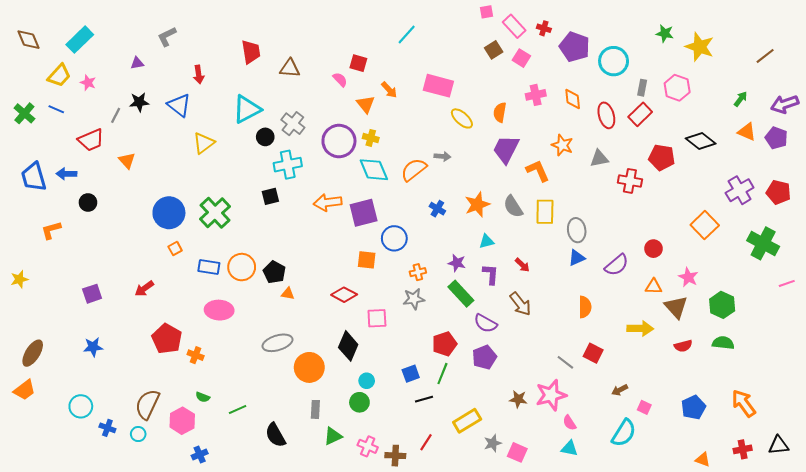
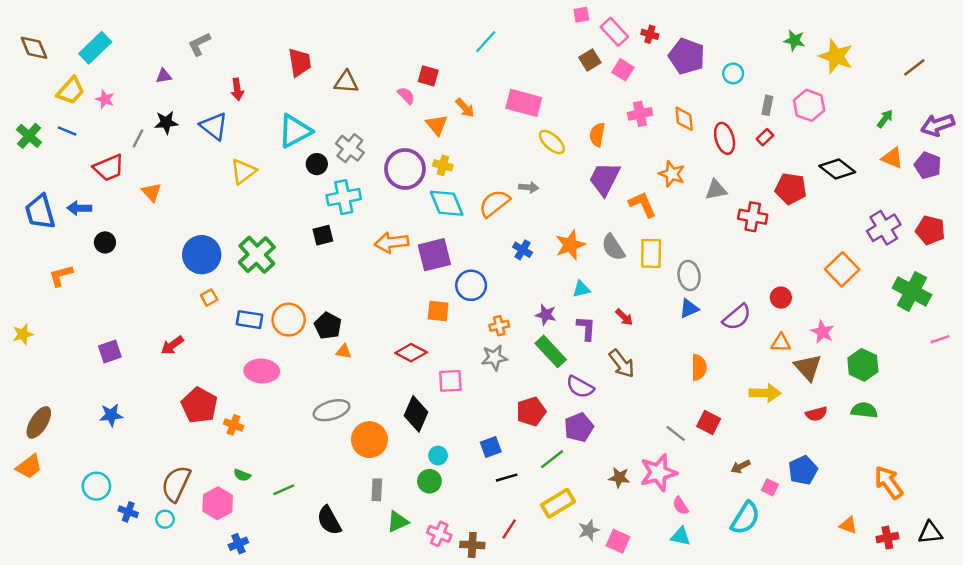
cyan circle: (614, 61) -> (733, 73), size x0.6
red rectangle: (640, 114) -> (765, 137), size x0.6
green line: (442, 374) -> (552, 459), moved, turned 30
blue pentagon: (693, 407) -> (803, 470), moved
orange triangle: (703, 460) -> (848, 525), moved

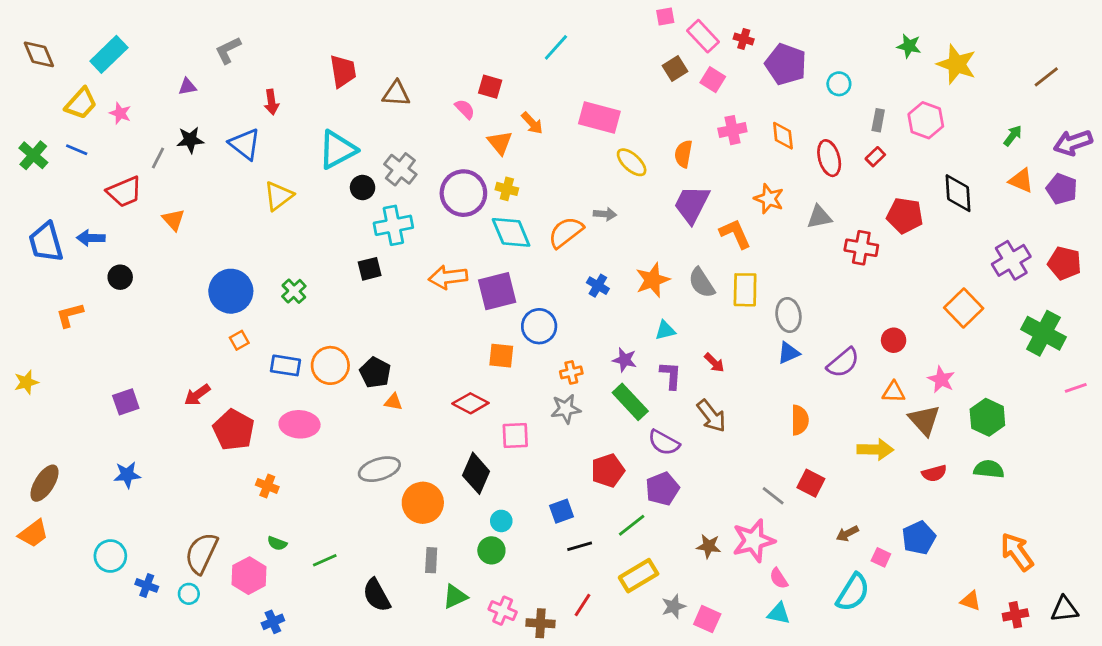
black diamond: (837, 169) -> (958, 193), turned 48
green cross: (257, 255) -> (294, 291), size x0.6
red pentagon: (199, 405) -> (234, 430), moved

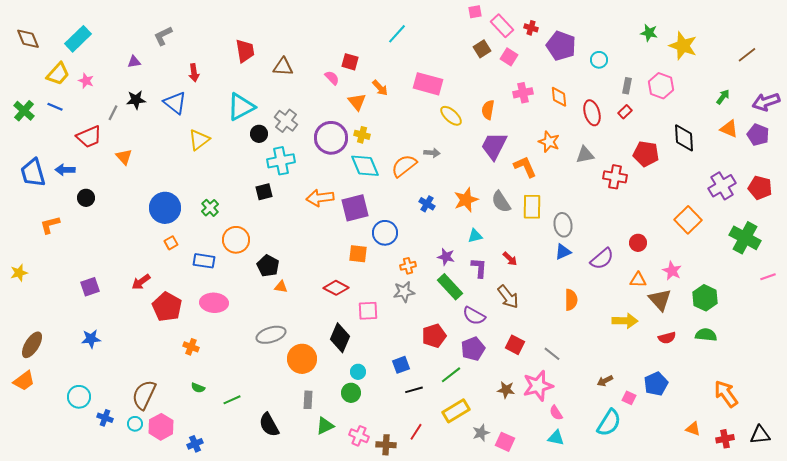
orange circle: (330, 365) -> (236, 240), moved
red square: (811, 483) -> (515, 345), moved
pink hexagon: (249, 576) -> (161, 427), moved

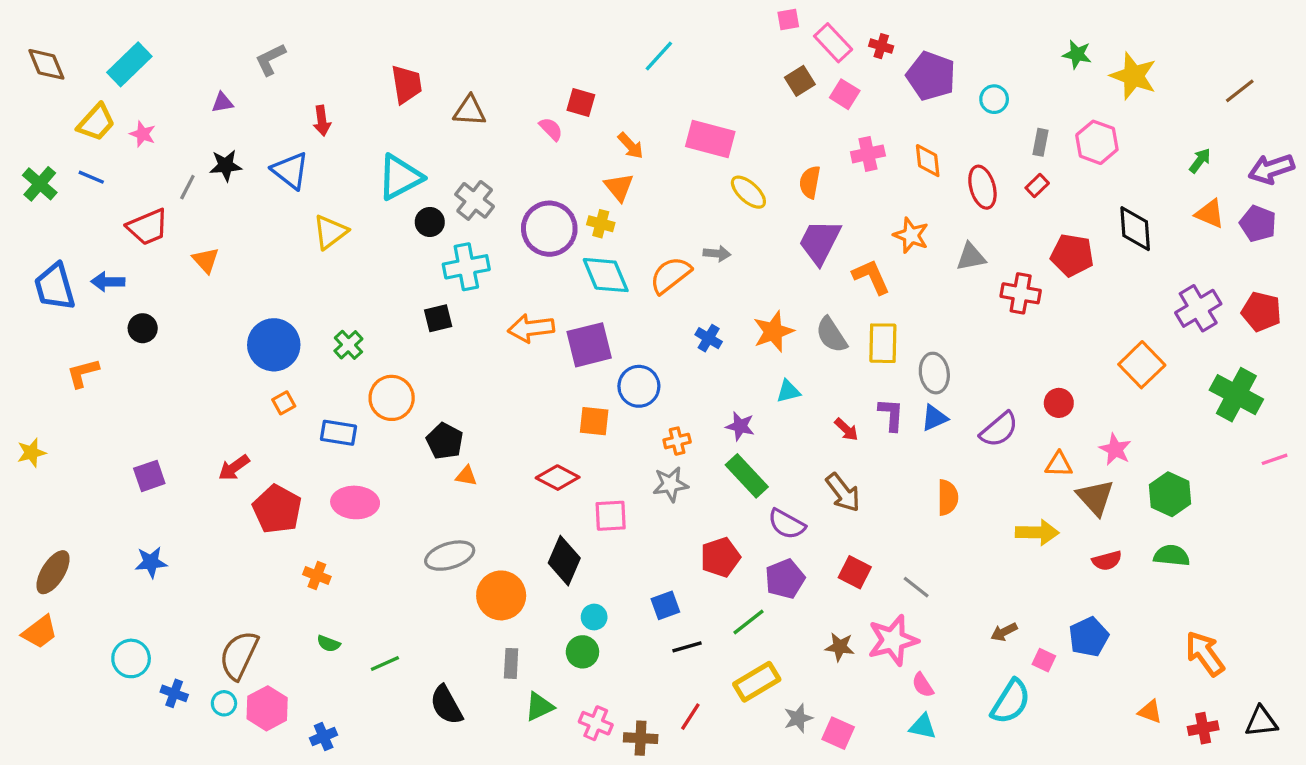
orange triangle: (357, 102) -> (619, 187), moved
purple L-shape: (479, 268) -> (891, 415), moved

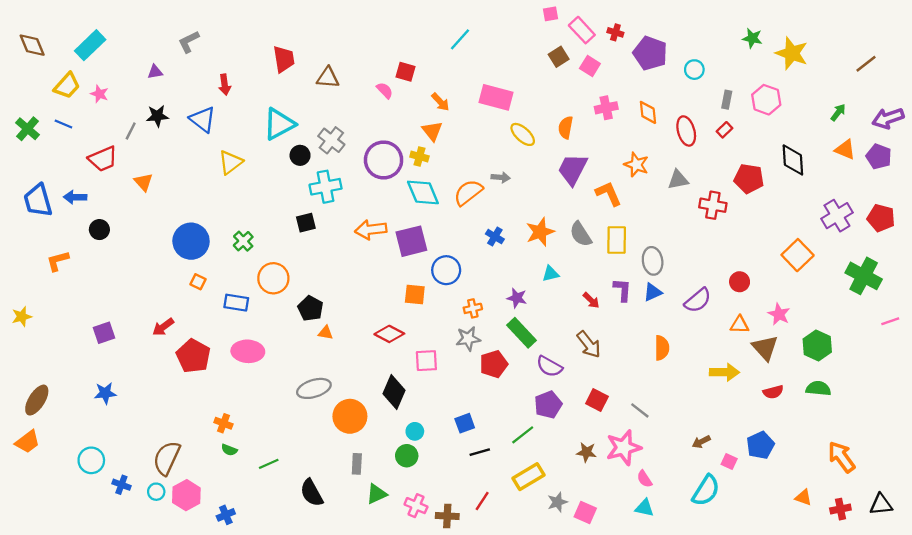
orange square: (284, 403) -> (198, 282), turned -35
red pentagon: (720, 557) -> (494, 364), moved
orange cross: (317, 576) -> (223, 423), moved

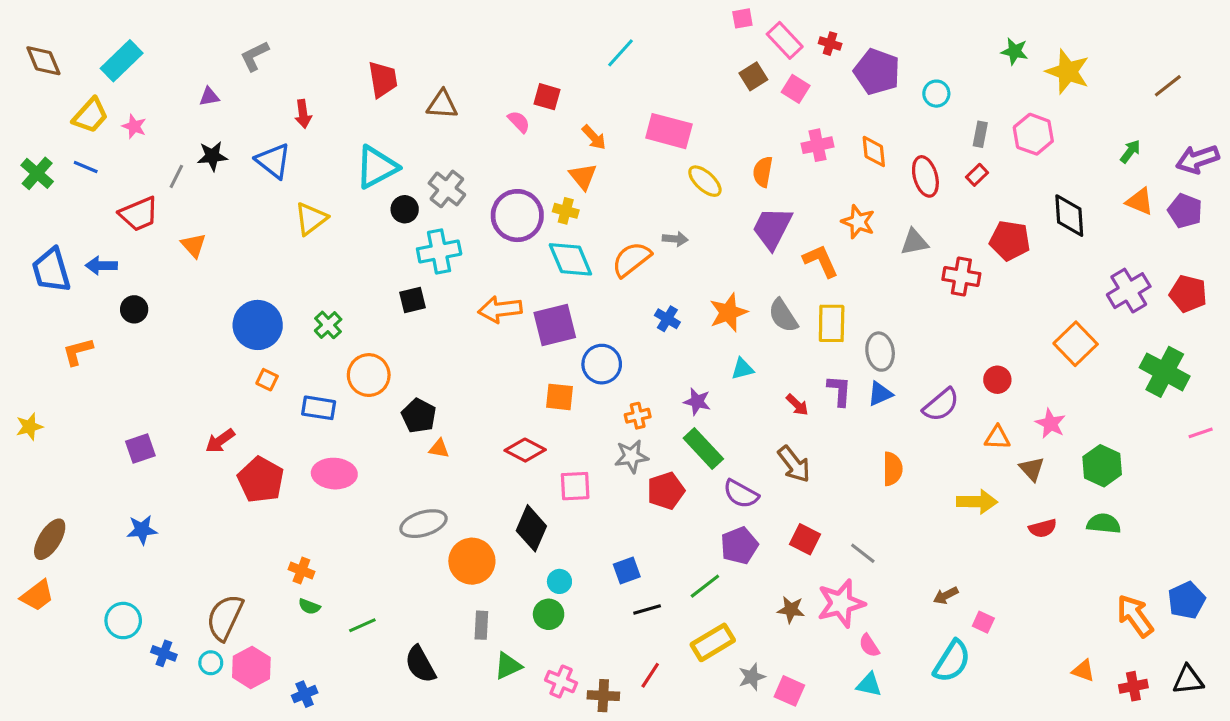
brown triangle: (765, 348) -> (1032, 469), size x0.7
blue pentagon: (760, 445) -> (1187, 600), moved

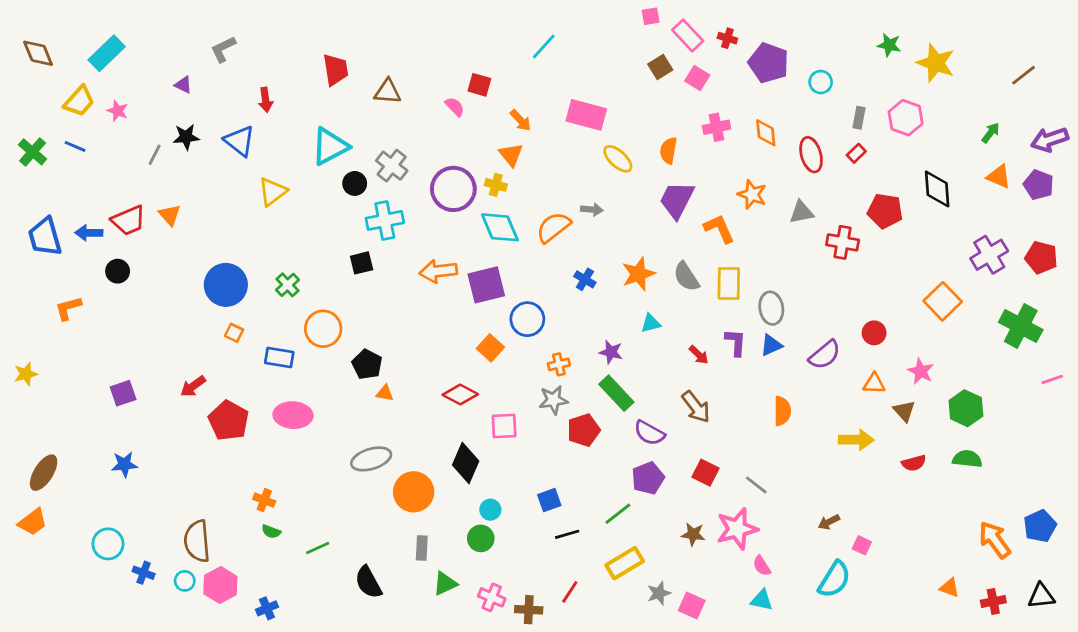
purple triangle: (209, 97) -> (183, 85), turned 36
red trapezoid: (139, 214) -> (129, 220), moved
orange square: (559, 397) -> (490, 348), turned 36
brown semicircle: (225, 617) -> (197, 541), turned -30

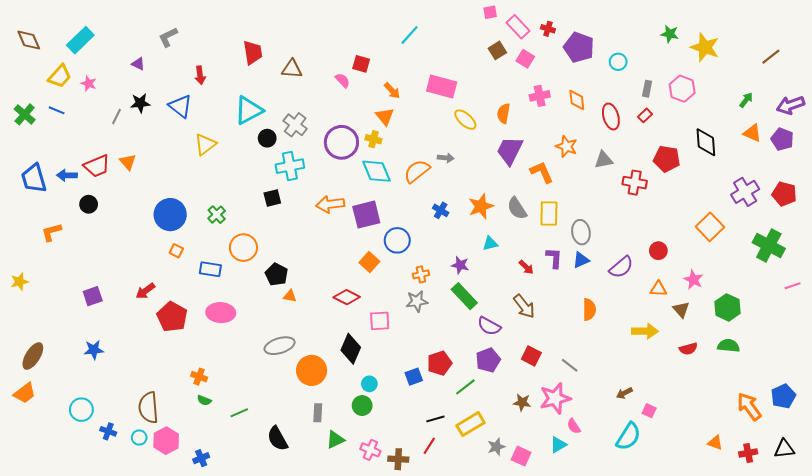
red pentagon: (584, 430) -> (440, 363), moved
black line: (567, 534) -> (435, 419), moved
cyan triangle: (762, 600) -> (558, 445), moved, turned -42

